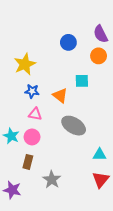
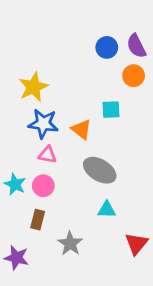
blue circle: (68, 42) -> (107, 47), moved
blue star: (32, 91) -> (43, 124), size x1.5
cyan triangle: (100, 155) -> (107, 210), moved

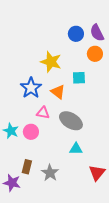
yellow star: (33, 87) -> (51, 62), moved, turned -30
blue star: (43, 124) -> (31, 88), turned 30
pink triangle: (48, 155) -> (43, 113), moved
brown rectangle: (38, 220) -> (27, 167), moved

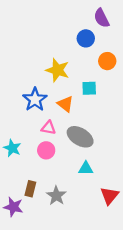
purple semicircle: (97, 33) -> (102, 18), moved
pink circle: (31, 132) -> (46, 150), moved

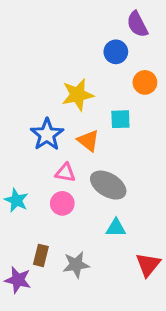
yellow star: (57, 70) -> (78, 95), turned -30
gray star: (56, 196) -> (76, 265), turned 30

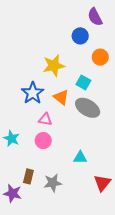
cyan square: (120, 119) -> (83, 82), turned 32
gray ellipse: (108, 185) -> (88, 108), moved

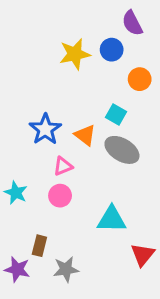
yellow star: (54, 66) -> (75, 54), moved
pink triangle: (45, 119) -> (63, 166), turned -32
cyan triangle: (80, 157) -> (112, 219), size x1.5
gray star: (53, 183) -> (66, 269), moved

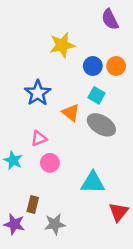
blue circle: (112, 50) -> (93, 66), moved
blue star: (45, 129) -> (38, 93), moved
pink triangle: (63, 166) -> (39, 138), moved

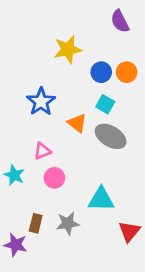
gray star: (55, 224) -> (68, 223), moved

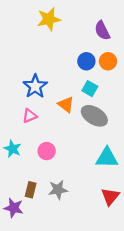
purple semicircle: (120, 21) -> (102, 31), moved
yellow star: (68, 49) -> (49, 19), moved
pink triangle: (42, 151) -> (30, 116), moved
cyan triangle: (101, 199) -> (107, 158), moved

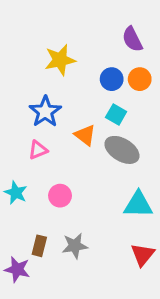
yellow star: (49, 19) -> (60, 60), moved

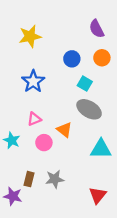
yellow star: (60, 60) -> (30, 36), moved
blue circle: (112, 79) -> (72, 59), moved
orange triangle: (85, 135) -> (64, 130), moved
pink triangle: (38, 150) -> (34, 119), moved
red triangle: (143, 255) -> (98, 195), moved

